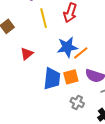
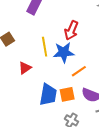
yellow line: (44, 18) -> (45, 47), moved
blue star: (67, 47) -> (64, 52), moved

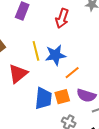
red arrow: (71, 30) -> (62, 18), moved
red triangle: (25, 68) -> (18, 74), size x1.5

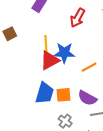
orange line: (72, 73) -> (89, 67), moved
red triangle: (18, 74) -> (50, 60), moved

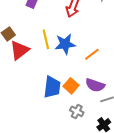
red triangle: (50, 60) -> (19, 50), moved
orange square: (64, 95) -> (71, 86), turned -35

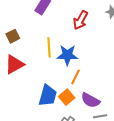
red triangle: (19, 50) -> (14, 64), moved
orange line: (92, 54) -> (75, 77), moved, turned -35

